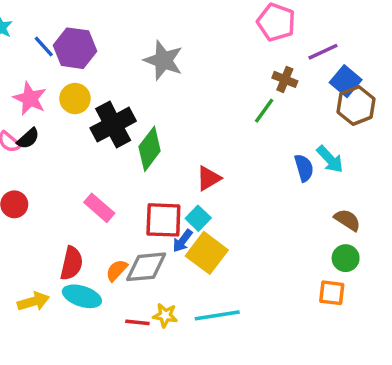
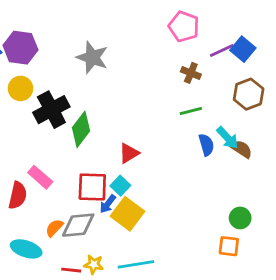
blue square: (346, 81) -> (243, 49), moved
green line: (264, 111) -> (191, 111), moved, turned 40
brown semicircle: (347, 220) -> (242, 149), moved
red semicircle: (72, 263) -> (18, 195), moved

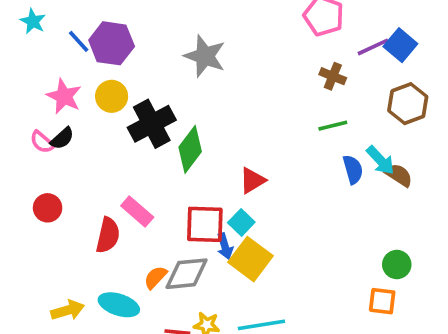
blue arrow: (108, 204) -> (225, 246), turned -54

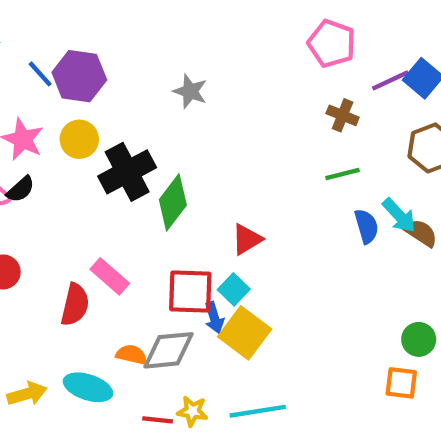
gray star: (205, 56) -> (190, 91), size x0.7
orange semicircle: (155, 277) -> (131, 355), turned 60

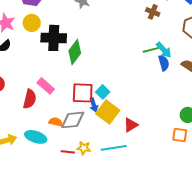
black cross: (127, 172) -> (54, 38), turned 30
green line: (343, 174) -> (151, 50), moved
cyan arrow: (399, 215) -> (164, 50), moved
red triangle: (247, 239) -> (131, 125), moved

